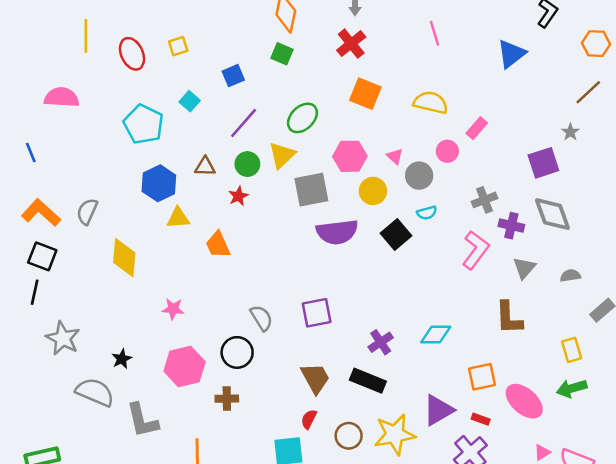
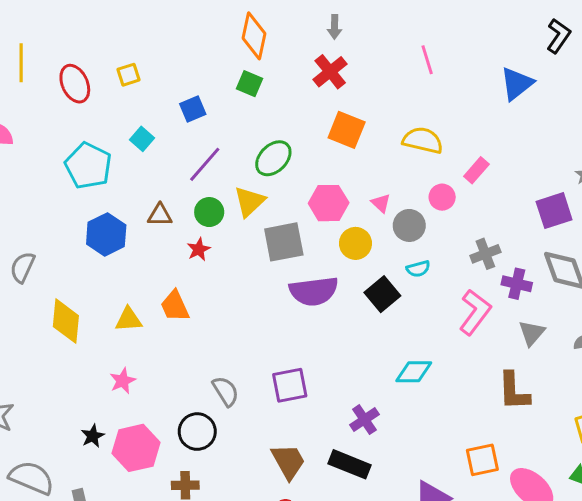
yellow triangle: (178, 218) -> (129, 320), moved
pink star: (173, 309) -> (123, 381), turned -30
cyan diamond: (436, 335) -> (414, 372), moved
black star: (122, 359) -> (93, 436), moved

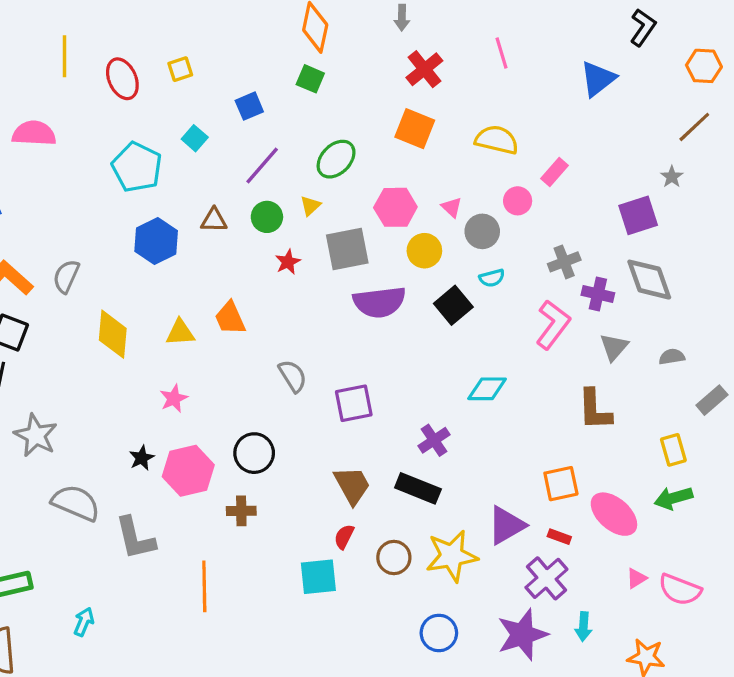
red cross: (330, 72) -> (424, 69), moved
yellow triangle: (249, 202) -> (310, 206), size x0.6
red star: (199, 249) -> (288, 262), moved
gray semicircle: (226, 391) -> (293, 376), moved

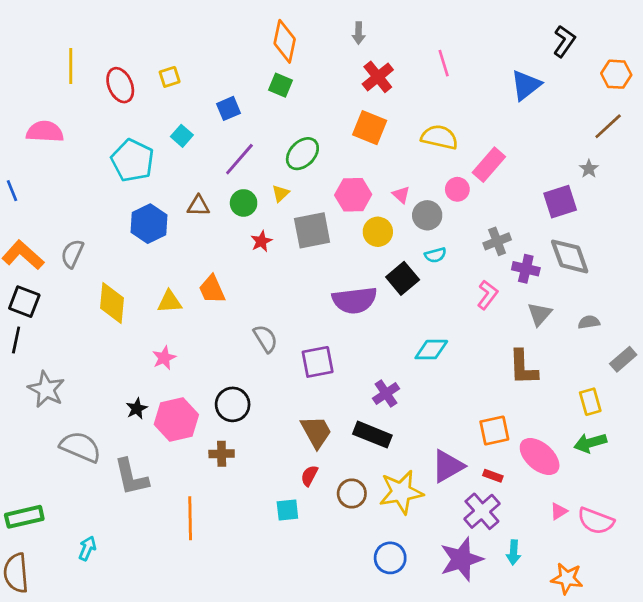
pink rectangle: (555, 172) -> (489, 165), size x1.4
purple semicircle: (379, 302) -> (355, 300), moved
pink L-shape: (553, 325) -> (487, 295), size x0.7
cyan square: (318, 577) -> (287, 510), size x0.7

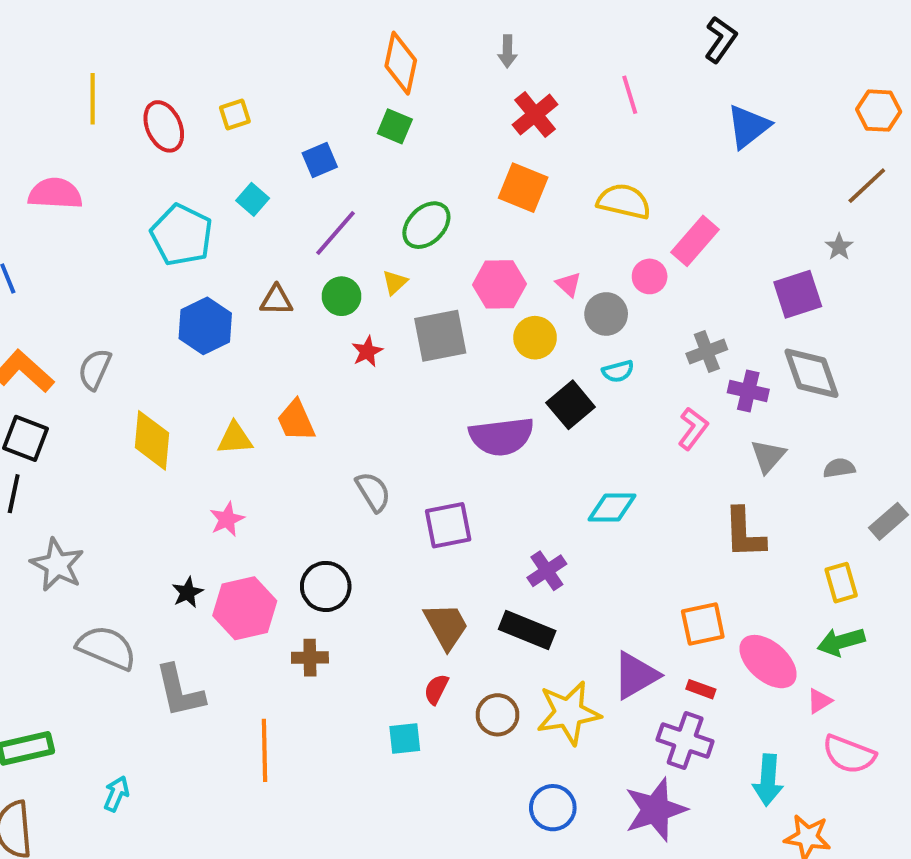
black L-shape: (564, 41) -> (721, 39), moved
purple cross: (482, 511) -> (685, 741), turned -30
pink triangle: (559, 511) -> (819, 701), moved
cyan arrow: (514, 552) -> (768, 780), moved, size x1.4

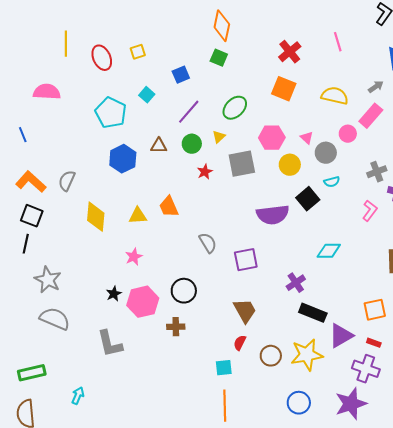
gray arrow: (507, 51) -> (376, 87), moved, turned -126
black rectangle: (527, 630) -> (313, 313), moved
gray semicircle: (107, 648) -> (55, 319), moved
orange line: (264, 750) -> (225, 406), moved

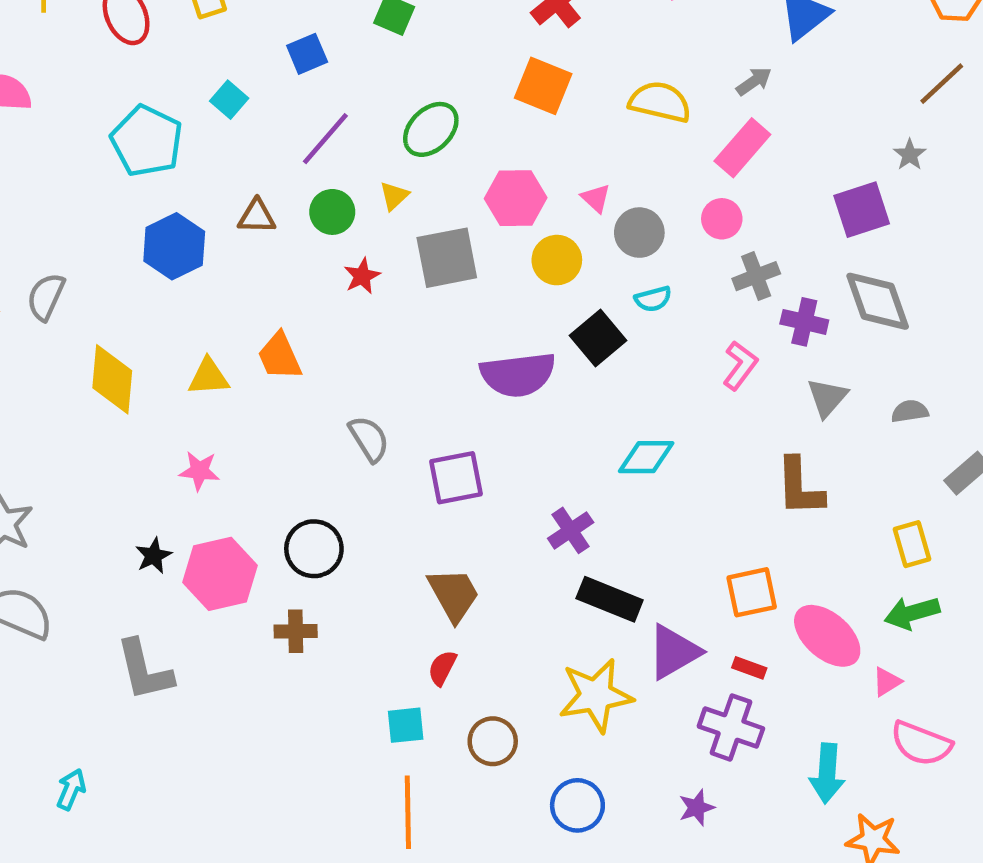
pink circle: (348, 134) -> (722, 219), moved
pink star: (134, 257) -> (199, 471), turned 30
brown circle: (271, 356) -> (493, 741), moved
purple star: (351, 404) -> (697, 808), size x0.5

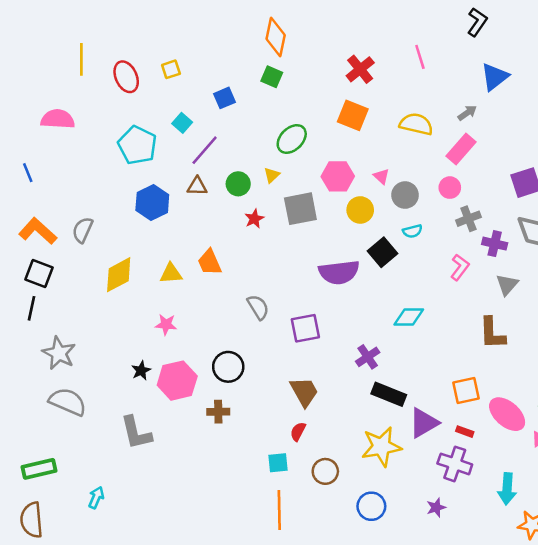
purple line: (325, 139) -> (205, 150), moved
yellow diamond: (112, 379) -> (119, 275), turned 57

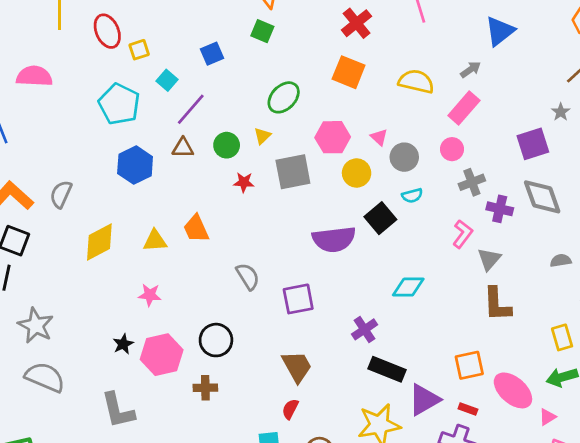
yellow square: (171, 69) -> (139, 50), moved
red star: (254, 219) -> (244, 182), turned 30
gray triangle: (507, 285) -> (489, 259), moved

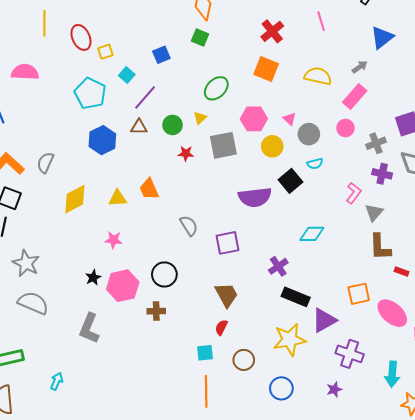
gray cross: (472, 182) -> (376, 143), moved
red rectangle: (468, 409) -> (401, 271), moved
gray L-shape: (118, 410) -> (89, 328), turned 36

